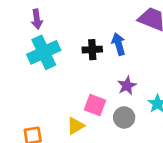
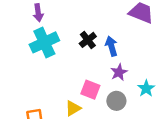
blue arrow: (119, 44) -> (111, 46), moved
black cross: (92, 50) -> (88, 40), turned -35

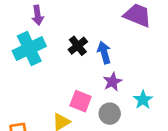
purple arrow: (38, 13) -> (38, 15), moved

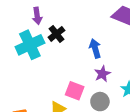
black cross: (78, 46) -> (56, 34), moved

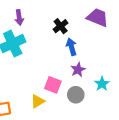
black cross: (56, 34) -> (61, 26), moved

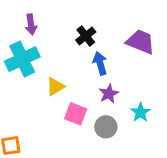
purple trapezoid: (98, 17) -> (140, 42), moved
yellow triangle: (38, 101) -> (55, 86), moved

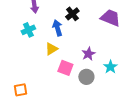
cyan cross: (22, 59) -> (28, 30), size x0.6
blue arrow: (100, 63) -> (57, 28), moved

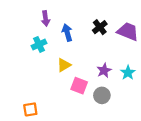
black cross: (72, 14) -> (100, 27), moved
blue arrow: (57, 28) -> (67, 33), moved
cyan star: (110, 67) -> (128, 73), moved

